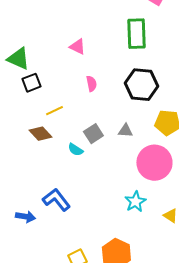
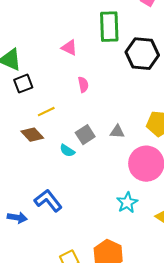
green rectangle: (136, 34) -> (109, 27), moved
black hexagon: (141, 85) -> (142, 54), moved

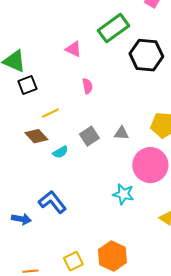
green rectangle: (109, 27) -> (113, 28), turned 56
cyan semicircle: (67, 151) -> (60, 152), moved, turned -63
cyan star: (127, 203) -> (123, 194), moved, turned -30

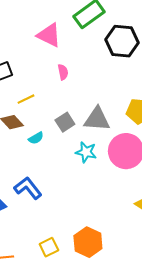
pink triangle: (73, 49) -> (49, 35), size x1.5
gray triangle: (121, 133) -> (97, 119), size x1.8
cyan star: (123, 194) -> (86, 152), moved

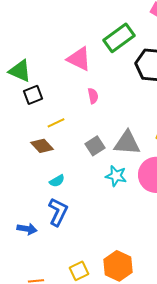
cyan semicircle: (36, 138) -> (57, 181), moved
blue L-shape: (28, 188) -> (58, 212), turned 64

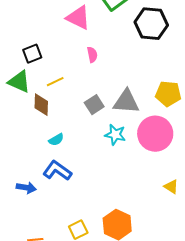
green triangle: (20, 71) -> (19, 82), moved
brown diamond: (42, 146) -> (41, 105), turned 45
blue L-shape: (58, 212) -> (57, 171), turned -80

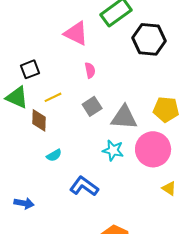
gray square: (94, 105) -> (92, 106), moved
blue L-shape: (57, 171) -> (84, 186), moved
yellow triangle: (171, 187) -> (169, 188), moved

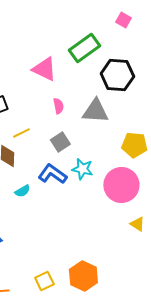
gray triangle: (124, 117) -> (95, 111), moved
cyan star: (113, 150) -> (82, 169), moved
blue L-shape: (84, 186) -> (52, 174), moved

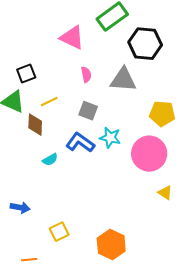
gray square: (60, 142) -> (88, 111), turned -36
yellow square: (44, 281) -> (59, 232), moved

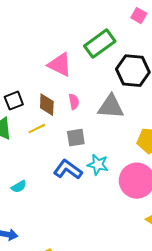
gray square: (88, 111) -> (76, 138), turned -30
brown diamond: (35, 125) -> (47, 105), moved
cyan semicircle: (50, 160) -> (19, 187), moved

